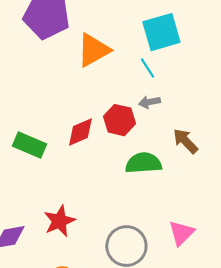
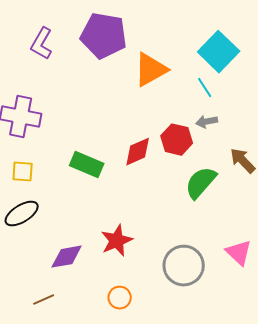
cyan square: (161, 32) -> (219, 52), turned -30
green semicircle: (143, 163) -> (201, 183), turned -45
pink triangle: (181, 233) -> (239, 253), turned -32

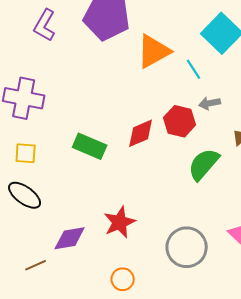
cyan line: (205, 88) -> (194, 69), moved
black ellipse: (22, 214) -> (25, 195), turned 68
brown line: (44, 300) -> (36, 265), moved

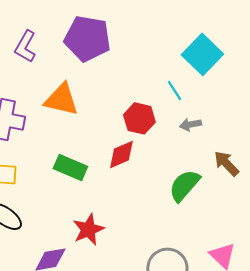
orange triangle: (154, 51) -> (61, 99), moved, turned 42
red hexagon: (180, 121) -> (139, 118), moved
red star: (120, 222) -> (88, 229), moved

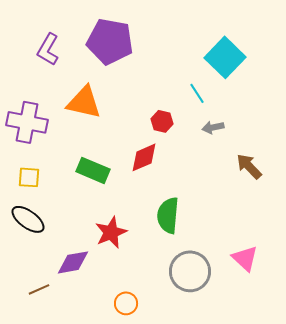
red hexagon: (139, 118) -> (162, 121), size x0.7
green semicircle: (184, 185) -> (168, 215), moved, turned -36

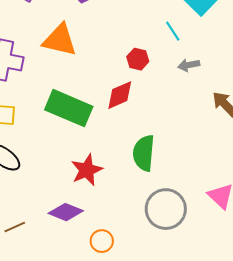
green rectangle: (93, 170) -> (69, 108), size x1.4
purple diamond: (73, 262) -> (66, 212), moved, turned 32

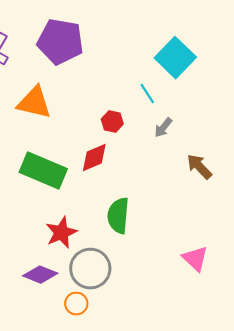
gray arrow: (189, 65) -> (163, 128), turned -40
gray circle: (166, 209) -> (90, 269), moved

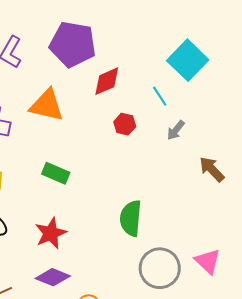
red diamond: (94, 158) -> (107, 81), moved
green rectangle: (43, 171) -> (56, 173), size x0.6
red star: (61, 233) -> (51, 233), moved
gray circle: (90, 269) -> (160, 268), moved

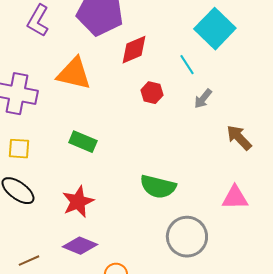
green semicircle: (131, 218) -> (158, 187), turned -81
pink triangle: (208, 261) -> (235, 198), moved, turned -44

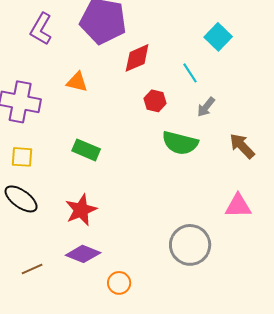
cyan square: (215, 29) -> (218, 37), size x0.7
orange triangle: (74, 74) -> (77, 82), size x0.6
green semicircle: (158, 187) -> (180, 143), moved

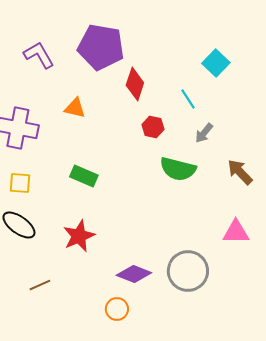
purple L-shape: (41, 29) -> (39, 55), turned 120
red diamond: (137, 58) -> (135, 84), turned -48
purple diamond: (83, 254) -> (134, 274), moved
brown line: (32, 269) -> (40, 285), moved

